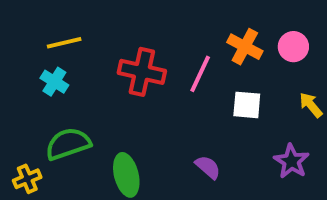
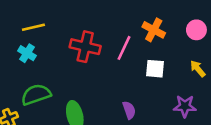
pink circle: (293, 47) -> (196, 30), moved
purple star: (291, 161) -> (185, 106), turned -30
purple semicircle: (208, 167) -> (129, 110), turned 30

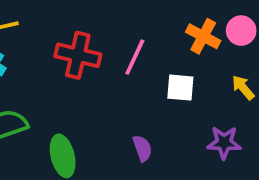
orange cross: (154, 30) -> (203, 36), moved

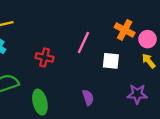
pink circle: (241, 31) -> (147, 39), moved
red cross: (78, 55) -> (45, 57), moved, size x0.7

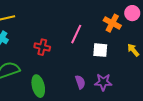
pink circle: (147, 39) -> (132, 13), moved
purple star: (137, 94) -> (103, 82), moved

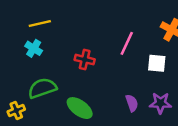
green ellipse: (38, 86) -> (80, 108), turned -40

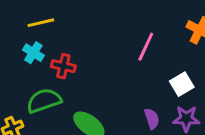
red cross: (85, 60) -> (63, 66), moved
white square: (157, 63) -> (182, 84), moved, turned -36

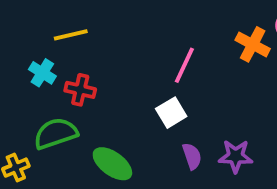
yellow line: (41, 23) -> (71, 35), moved
white square: (182, 84) -> (171, 113), moved

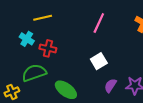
pink line: (184, 65) -> (99, 23), moved
purple semicircle: (192, 156) -> (110, 86), turned -128

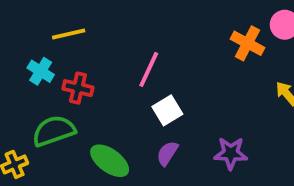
pink line: (99, 23) -> (149, 69), moved
purple semicircle: (110, 86) -> (167, 153), moved

